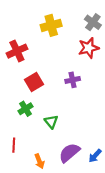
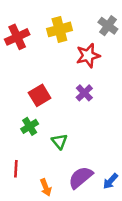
red star: (89, 48) -> (88, 56), moved
red cross: (17, 51) -> (17, 37), moved
purple cross: (73, 80) -> (84, 93), turned -32

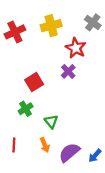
red star: (88, 56) -> (76, 48), turned -30
purple cross: (84, 93) -> (68, 71), moved
orange arrow: (46, 187) -> (45, 145), moved

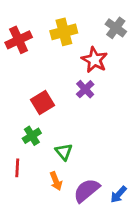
red line: (14, 145) -> (17, 168), moved

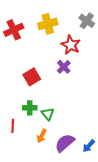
green cross: (32, 136) -> (30, 108), moved, turned 32
orange arrow: (56, 181) -> (42, 136), turned 48

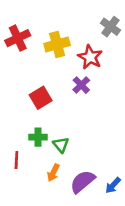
yellow cross: (48, 24) -> (57, 44), moved

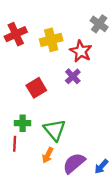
green cross: (38, 137) -> (23, 123), moved
green triangle: (61, 145) -> (55, 130), size x1.5

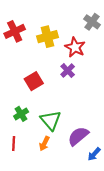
green cross: (23, 123) -> (21, 114), turned -32
red line: (15, 144) -> (14, 144), moved
purple semicircle: (74, 163) -> (78, 136), moved

